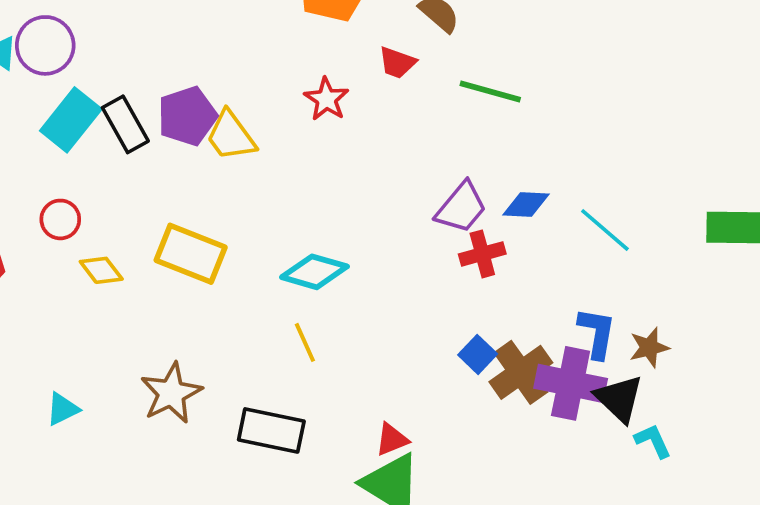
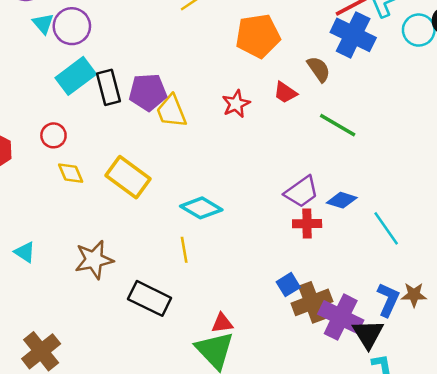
blue L-shape: (597, 333) -> (388, 300), moved
brown star: (649, 347) -> (414, 295), moved
cyan triangle: (63, 409) -> (25, 252), turned 45

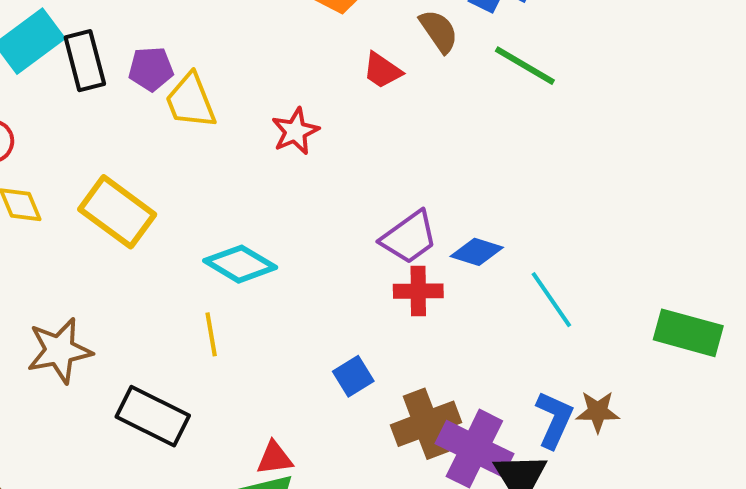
purple pentagon: (148, 92) -> (151, 69), size x0.7
red star: (236, 104) -> (295, 131), moved
green line: (338, 125) -> (525, 66), moved
blue square: (288, 285) -> (353, 376), moved

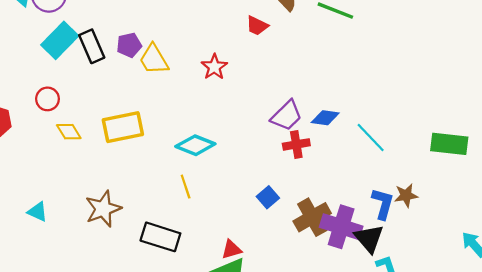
yellow rectangle: (117, 212) -> (123, 127), turned -39

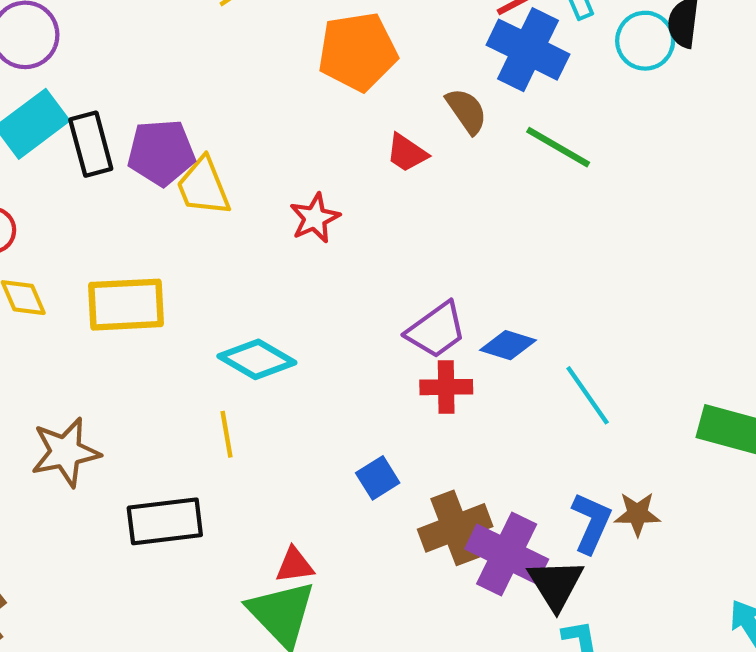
purple pentagon: (129, 45) -> (161, 153), size x1.4
black rectangle: (160, 237) -> (165, 521), turned -33

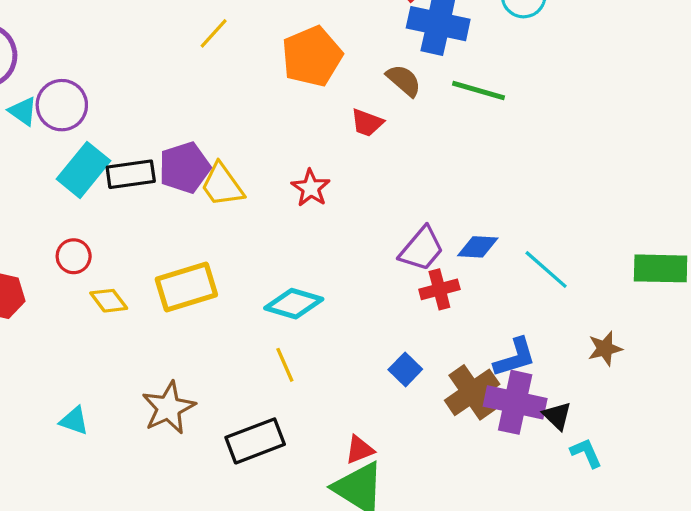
black rectangle: (91, 144) -> (131, 174), turned -69
blue L-shape: (591, 523) -> (515, 357), moved, turned 63
black triangle: (556, 584) -> (557, 416), size x0.7

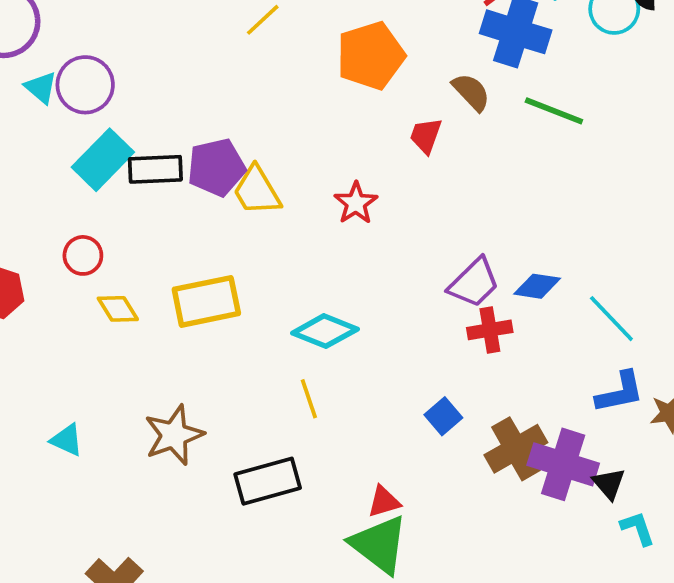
red trapezoid: (367, 123) -> (426, 136), turned 84
blue L-shape: (515, 357) -> (620, 392), moved

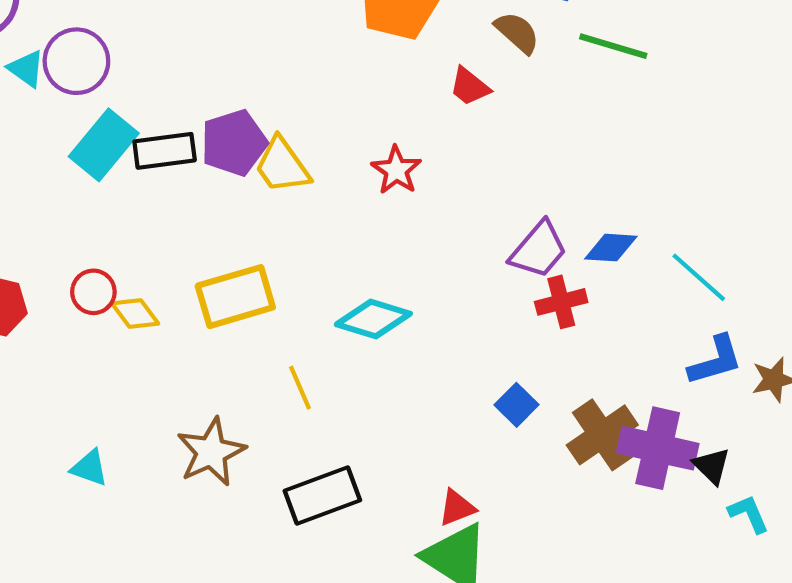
red trapezoid: (426, 136) -> (470, 87), turned -66
red circle: (83, 255) -> (93, 292), moved
yellow line: (309, 399) -> (300, 388), moved

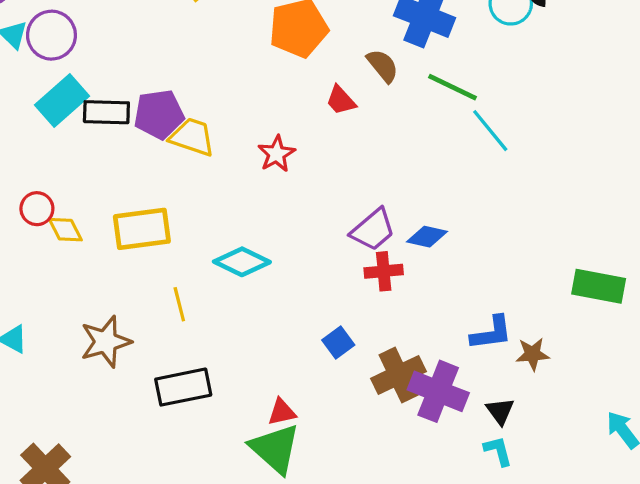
yellow trapezoid: (282, 166) -> (192, 137), turned 135
cyan line: (699, 277) -> (490, 131), moved
black triangle: (712, 466) -> (500, 411), moved

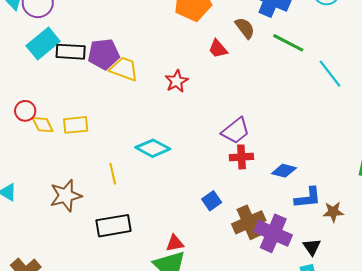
cyan line: (490, 131) -> (330, 74), moved
yellow rectangle: (142, 229) -> (76, 125), moved, size x0.7
blue diamond: (427, 237) -> (284, 171), moved

